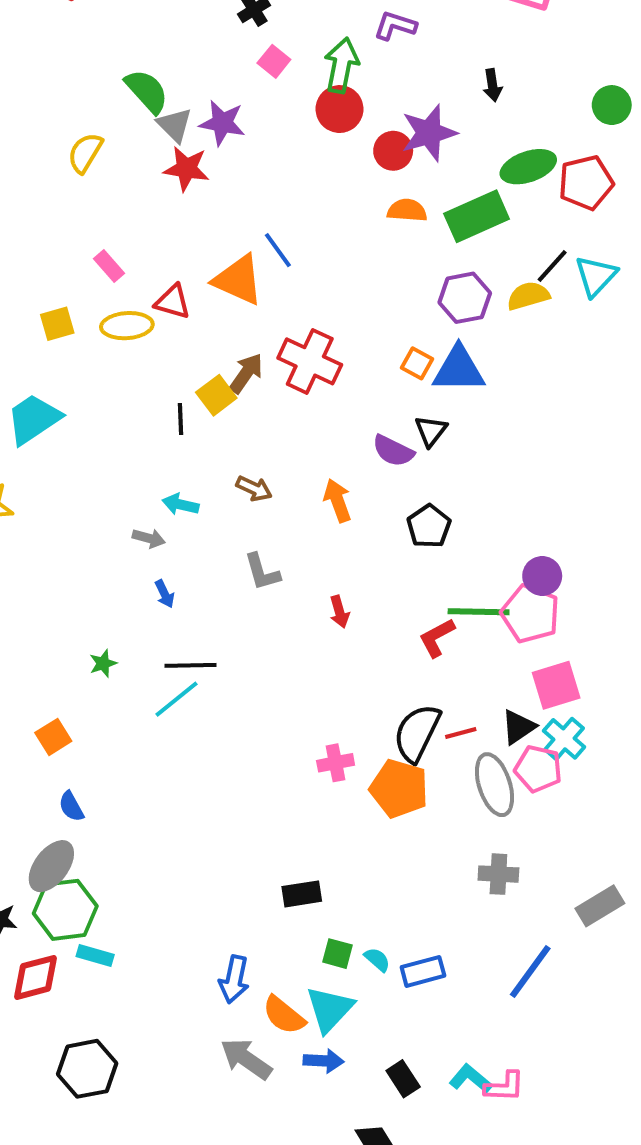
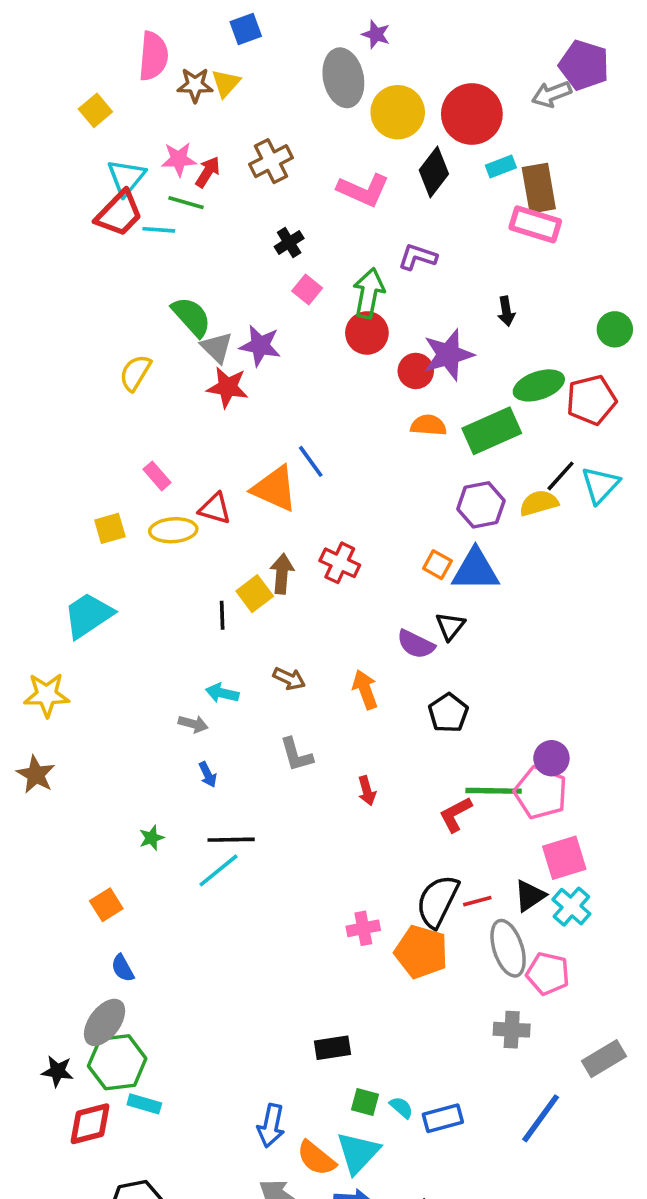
red cross: (310, 361) -> (340, 563), size x0.7
brown arrow: (246, 373) -> (282, 574), turned -30
pink pentagon: (538, 769) -> (548, 974), moved

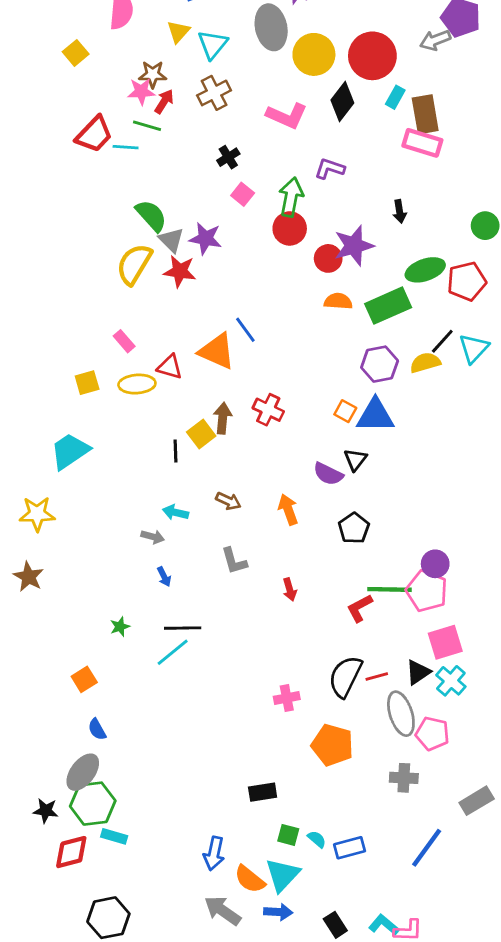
brown star: (195, 85) -> (153, 74), moved
cyan rectangle: (501, 166) -> (395, 97), turned -40
cyan triangle: (126, 177) -> (213, 44), moved
yellow semicircle: (135, 373) -> (134, 264), moved, size x1.4
orange pentagon: (421, 952) -> (332, 745), moved

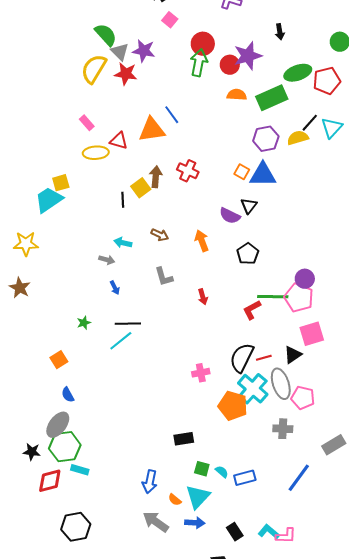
green arrow: (291, 197) -> (199, 63), moved
orange triangle: (217, 351) -> (152, 130), turned -32
yellow square: (87, 383) -> (61, 183), moved
cyan cross: (451, 681) -> (253, 389), moved, size x1.4
orange semicircle: (250, 879) -> (175, 500), size x0.6

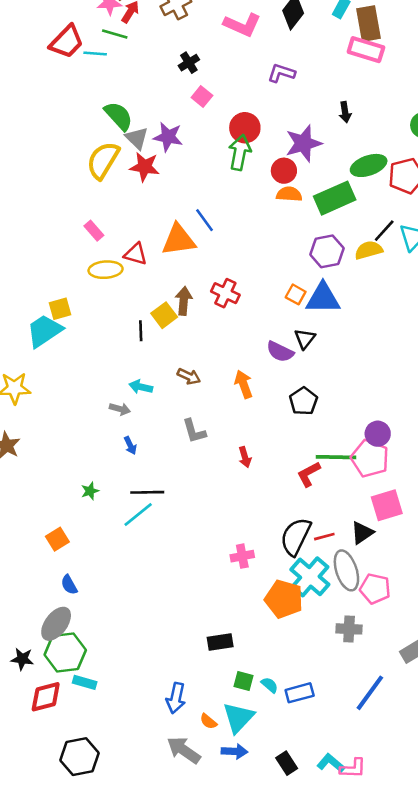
red circle: (230, 65) -> (284, 171), moved

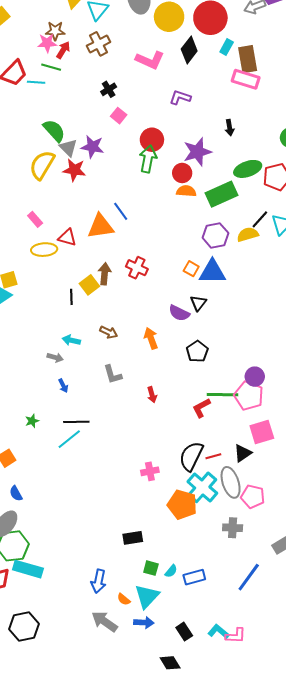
cyan rectangle: (85, 682) -> (28, 569), size x1.6
cyan semicircle: (270, 685) -> (171, 571), turned 88

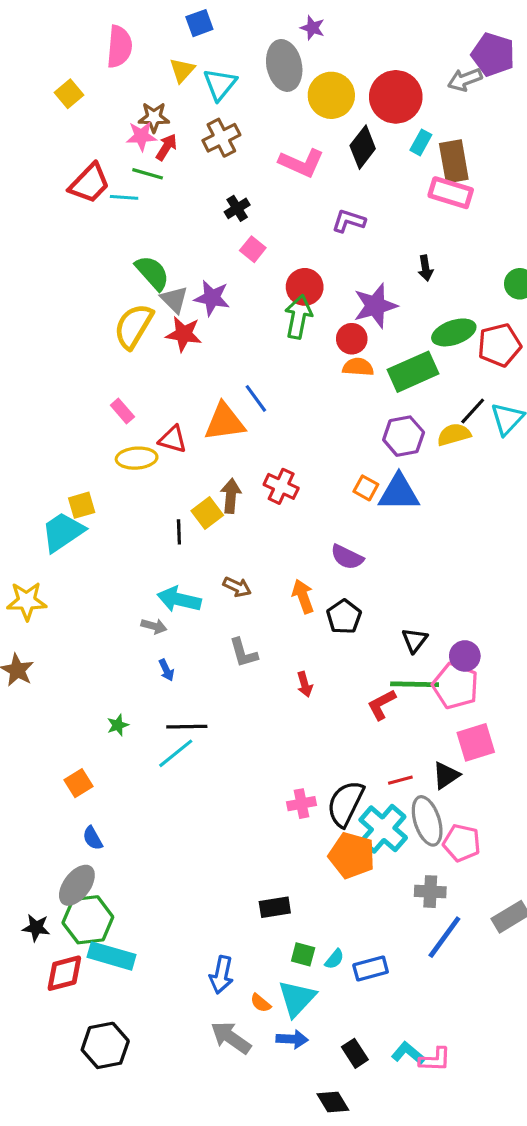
black triangle: (198, 303) -> (415, 640), moved
cyan arrow: (71, 340) -> (179, 599), size x1.5
black pentagon: (197, 351) -> (344, 617), moved
black semicircle: (191, 456) -> (345, 804), moved
blue line: (249, 577) -> (444, 937), moved

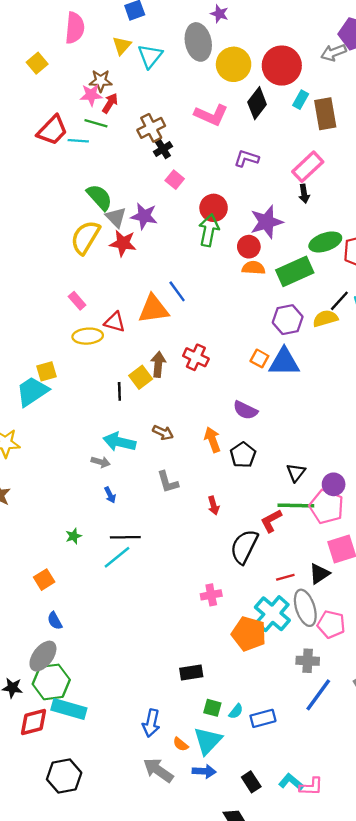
brown cross: (221, 138) -> (151, 128), moved
pink rectangle: (451, 193) -> (308, 167), moved, turned -60
black semicircle: (345, 804) -> (244, 547), moved

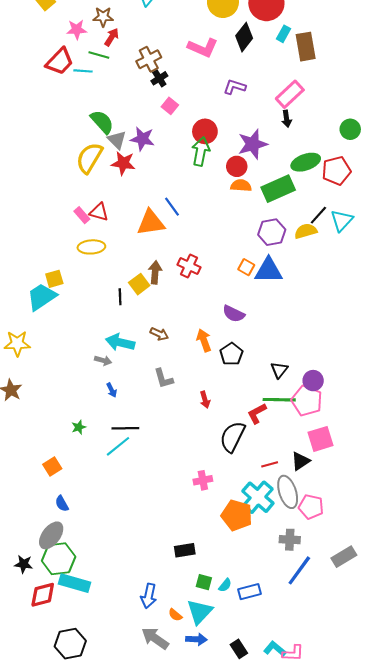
pink star: (91, 95) -> (77, 30), moved
red triangle: (115, 322) -> (99, 212), moved

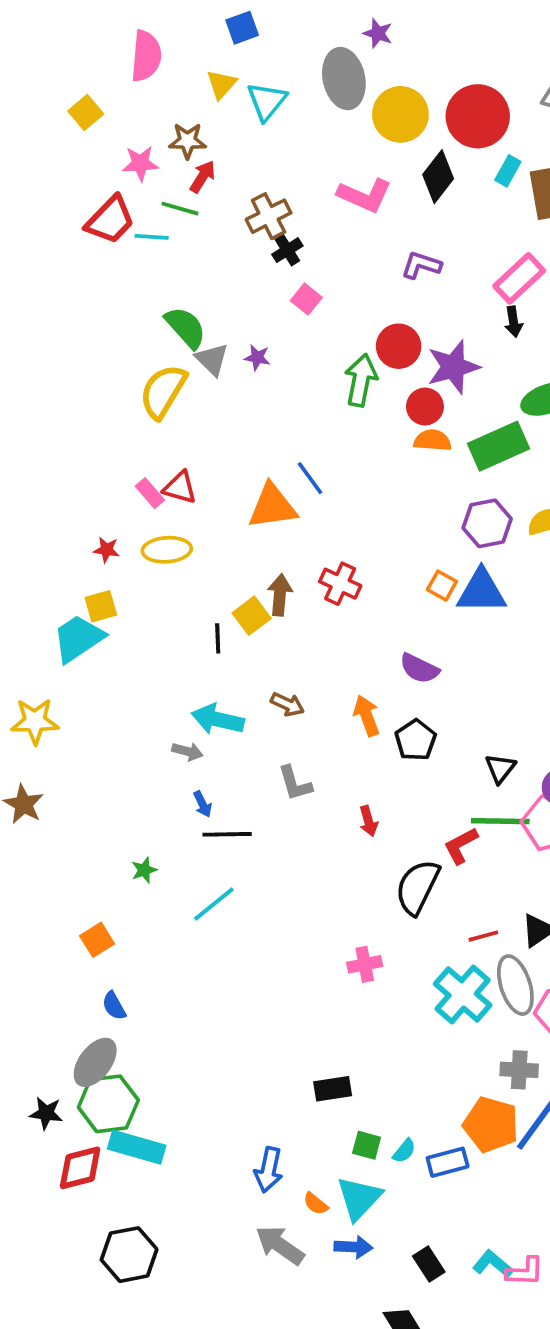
red circle: (205, 131) -> (399, 346), moved
purple star: (142, 139) -> (257, 357), size x0.6
red star: (123, 163) -> (106, 550), moved, size x0.6
black line: (125, 428) -> (227, 834), moved
orange pentagon: (237, 515) -> (491, 1125), moved

